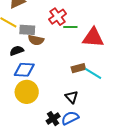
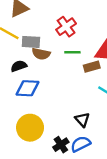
green line: (70, 27) -> (72, 52), moved
brown rectangle: (78, 68) -> (92, 67), moved
yellow circle: (27, 92) -> (30, 128), moved

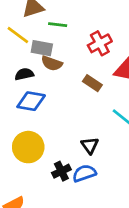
red cross: (66, 27) -> (100, 43), moved
green line: (72, 52) -> (58, 25), moved
brown rectangle: (92, 67) -> (92, 83), moved, turned 42

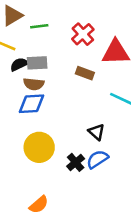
gray rectangle: (42, 48) -> (37, 63), moved
brown semicircle: (52, 63) -> (34, 84), moved
black semicircle: (24, 74) -> (19, 64), moved

